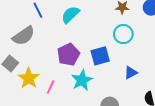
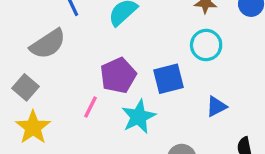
yellow star: (29, 78) -> (33, 127), moved
pink line: (51, 87) -> (91, 107), moved

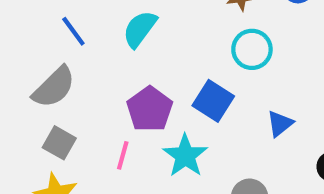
blue square: (168, 79) -> (213, 101), turned -32
gray square: (26, 87) -> (59, 143), moved

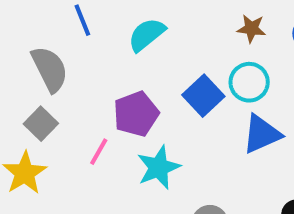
gray semicircle: (54, 87) -> (50, 69), turned -87
blue square: (213, 101) -> (203, 96), moved
blue triangle: (280, 124) -> (262, 134), moved, size x1.5

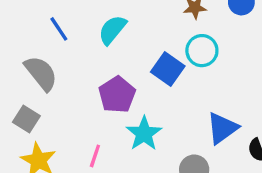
gray square: (41, 124) -> (26, 119), moved
blue triangle: (262, 134) -> (222, 128), moved
pink line: (99, 152) -> (95, 156), moved

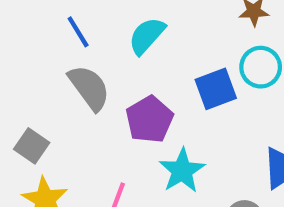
blue square: (168, 69) -> (216, 89), turned 32
gray semicircle: (41, 73) -> (89, 88), moved

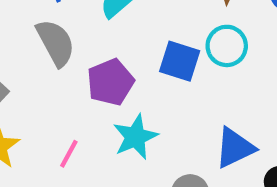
blue square: (216, 89) -> (180, 61), turned 30

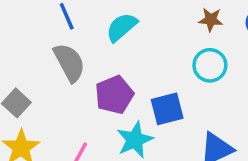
blue square: (180, 61) -> (167, 109), moved, turned -32

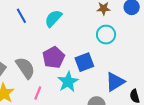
gray semicircle: (69, 62) -> (25, 68), moved

